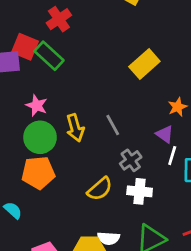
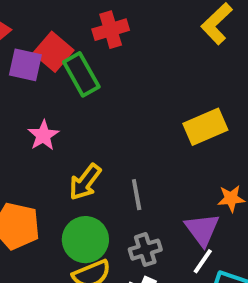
yellow arrow: (75, 128) -> (85, 182), turned 36
purple triangle: (165, 134) -> (202, 229), size x1.4
green circle: (40, 137) -> (85, 240), moved

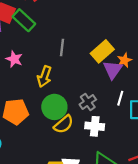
yellow rectangle: (205, 127) -> (102, 51), moved
gray line: (137, 195) -> (62, 48), moved, turned 35
purple triangle: (202, 229) -> (113, 70), moved, turned 30

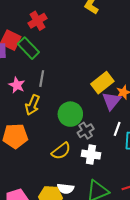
gray line: (62, 48) -> (42, 79), moved
yellow arrow: (44, 77) -> (32, 105), moved
green circle: (54, 107) -> (70, 114), moved

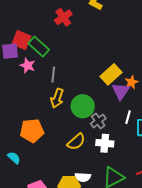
red cross: (38, 21) -> (63, 17), moved
pink star: (17, 85) -> (28, 65), moved
yellow arrow: (32, 105) -> (57, 98), moved

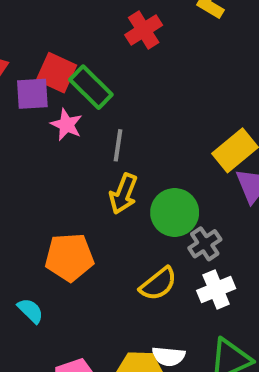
white cross: (105, 143) -> (216, 290), turned -30

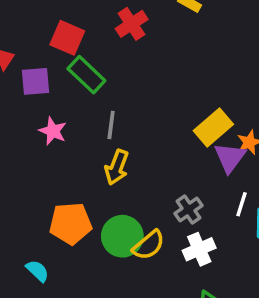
red square: (56, 73) -> (67, 38), moved
pink star: (66, 125) -> (53, 131), moved
green circle: (175, 212) -> (122, 236), moved

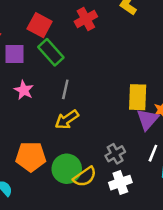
yellow rectangle: (213, 127) -> (138, 97), turned -52
yellow arrow: (117, 167) -> (67, 120), turned 30

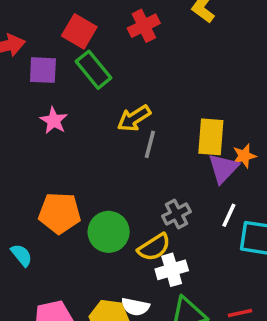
gray line: (65, 89) -> (150, 144), moved
yellow arrow: (67, 120) -> (134, 118), moved
yellow semicircle: (85, 177) -> (154, 247), moved
white cross: (120, 183) -> (172, 270), moved

